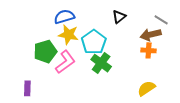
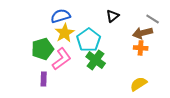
yellow star: (68, 35) -> (65, 33), turned 30
purple rectangle: (27, 88) -> (44, 79), moved

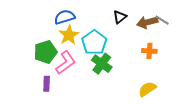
brown arrow: (143, 33) -> (147, 22), moved

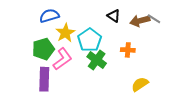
blue semicircle: (65, 17) -> (49, 16), moved
black triangle: (120, 17) -> (114, 16), turned -48
orange cross: (149, 51) -> (128, 50), moved
purple rectangle: (47, 84) -> (44, 79), size x1.6

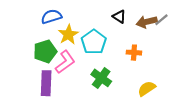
gray line: (154, 19) -> (161, 20), turned -72
green cross: (97, 60) -> (101, 78), moved

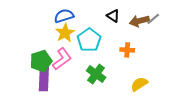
blue semicircle: (51, 17) -> (64, 16), moved
green pentagon: (45, 51) -> (41, 61), moved

